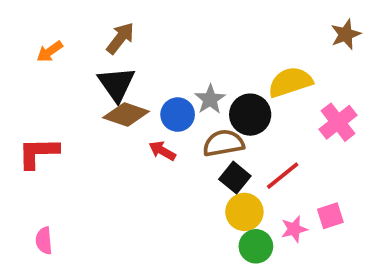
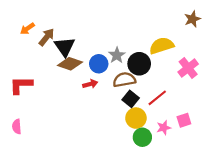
brown arrow: (120, 38) -> (47, 37), moved
red arrow: (162, 151) -> (90, 84), turned 136
pink semicircle: (44, 241) -> (17, 127), moved

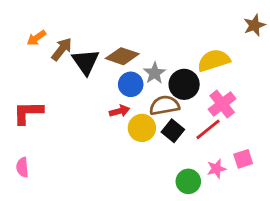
brown diamond: (70, 64) -> (122, 56), moved
pink cross: (188, 68) -> (222, 104), moved
yellow circle: (136, 118) -> (142, 128), moved

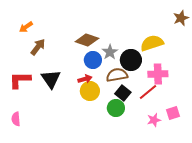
brown arrow: (62, 49) -> (38, 47), moved
black triangle: (86, 62) -> (51, 79), moved
pink cross: (222, 104) -> (158, 74), turned 36
yellow circle: (142, 128) -> (90, 91), moved
green circle: (188, 181) -> (116, 108), moved

